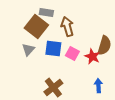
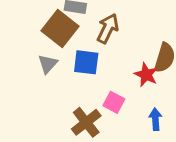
brown arrow: (67, 27) -> (108, 28), turned 42
pink square: (72, 54) -> (114, 102), moved

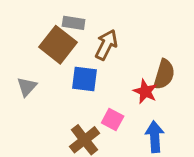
gray triangle: (48, 64) -> (27, 87), moved
blue arrow: (155, 119) -> (155, 137), size x1.4

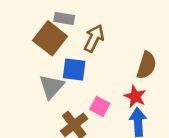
gray triangle: (27, 87) -> (51, 87), moved, size x1.4
red star: (145, 91) -> (135, 96), moved

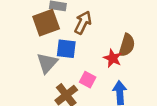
brown square: (50, 38) -> (46, 23), turned 32
red star: (135, 96) -> (113, 58), moved

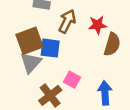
brown square: (46, 23) -> (29, 41), moved
red star: (113, 58) -> (98, 25), moved, turned -30

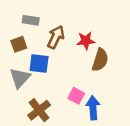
brown square: (29, 41) -> (19, 44), moved, size x0.6
pink square: (72, 80) -> (76, 96), moved

